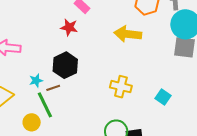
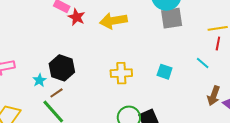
red star: (69, 27) -> (77, 17), moved, turned 30
cyan star: (36, 81) -> (39, 80), moved

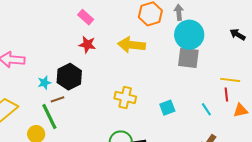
red star: (77, 17) -> (87, 45), moved, turned -30
red line: (218, 44) -> (226, 95), turned -32
cyan square: (165, 72) -> (167, 108), turned 35

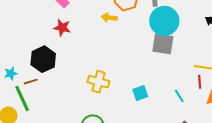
yellow arrow: (132, 45) -> (109, 18), moved, size x0.6
cyan star: (44, 83) -> (11, 73), moved

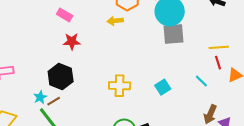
cyan star: (11, 73) -> (40, 97), moved

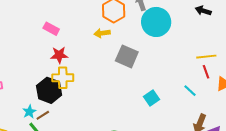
gray square: (173, 34) -> (127, 56), moved, turned 30
yellow cross: (120, 86) -> (63, 78), moved

